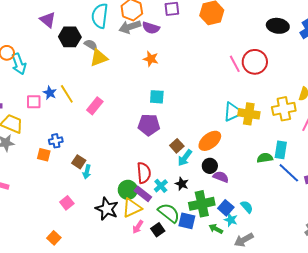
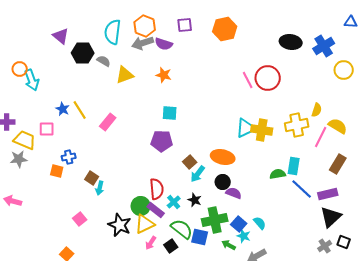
yellow triangle: (99, 58) -> (125, 75), moved
pink square: (34, 102) -> (47, 129), moved
orange ellipse: (210, 141) -> (223, 157), turned 50

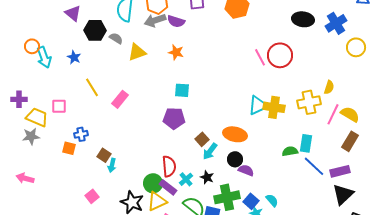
blue star: (63, 109) -> (74, 57), moved
yellow semicircle: (338, 126) -> (350, 114), moved

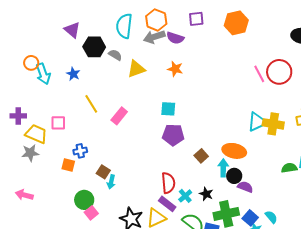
cyan square: (182, 90) -> (168, 109), moved
cyan arrow: (210, 151) -> (223, 168), moved, turned 144
green circle: (153, 183) -> (84, 200), moved

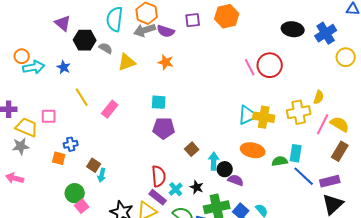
purple square: (196, 19) -> (193, 20), moved
cyan arrow: (43, 74) -> (34, 67), turned -80
orange ellipse: (234, 151) -> (253, 150), moved
pink arrow: (24, 195) -> (15, 178), moved

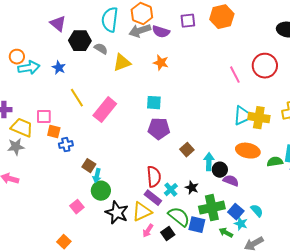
pink line: (250, 67) -> (235, 75), moved
pink rectangle: (110, 109) -> (105, 110), size x1.4
orange square: (59, 158) -> (54, 132), moved
green circle: (75, 193) -> (101, 191), moved

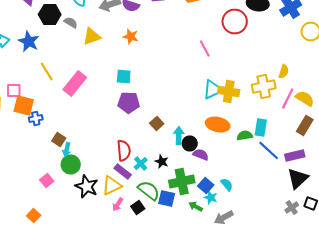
red circle: (265, 66) -> (235, 22), moved
blue star: (59, 68) -> (29, 42), size x1.5
orange square: (54, 132) -> (24, 106), size x1.5

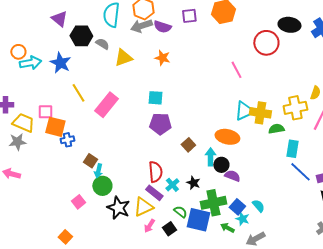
orange ellipse: (218, 124) -> (227, 137), moved
green semicircle: (245, 136) -> (276, 129), moved
green semicircle: (149, 190) -> (180, 212), size x0.6
blue square: (167, 198) -> (198, 220), size x1.4

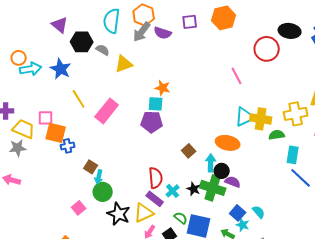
gray arrow: (141, 26) -> (142, 32), turned -35
orange star: (162, 58) -> (163, 88), moved
purple pentagon: (160, 124) -> (152, 122), moved
green cross: (213, 203) -> (213, 188), moved, turned 30

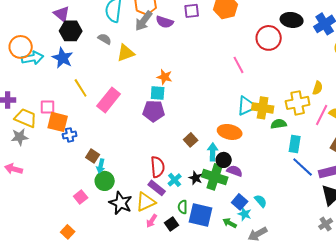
black hexagon: (82, 42) -> (71, 31), moved
orange circle: (19, 58) -> (21, 47), size x1.5
green semicircle: (181, 218) -> (183, 207), turned -128

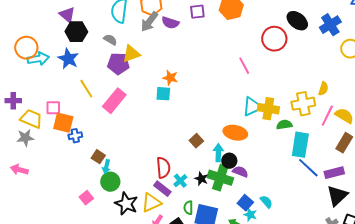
black ellipse: (292, 20) -> (297, 21), turned 30
purple pentagon: (154, 111) -> (118, 64), moved
cyan rectangle: (295, 144) -> (300, 145), size x1.4

